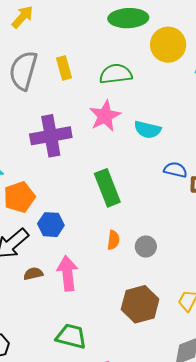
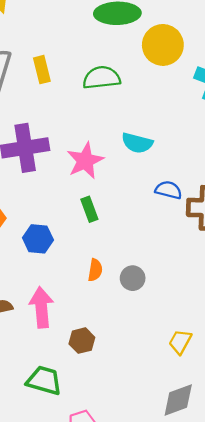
pink star: (105, 116) -> (85, 161), moved
green rectangle: (107, 188) -> (89, 209), size x0.6
blue hexagon: (51, 225) -> (38, 239), moved
brown hexagon: (140, 304) -> (82, 341), moved, size x0.6

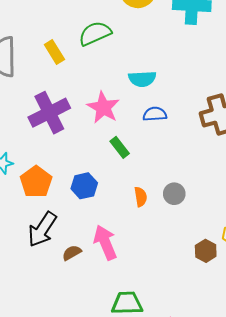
yellow rectangle: (42, 70) -> (54, 52), moved
blue semicircle: (169, 190) -> (155, 114), moved
brown hexagon: (82, 341) -> (206, 251), moved

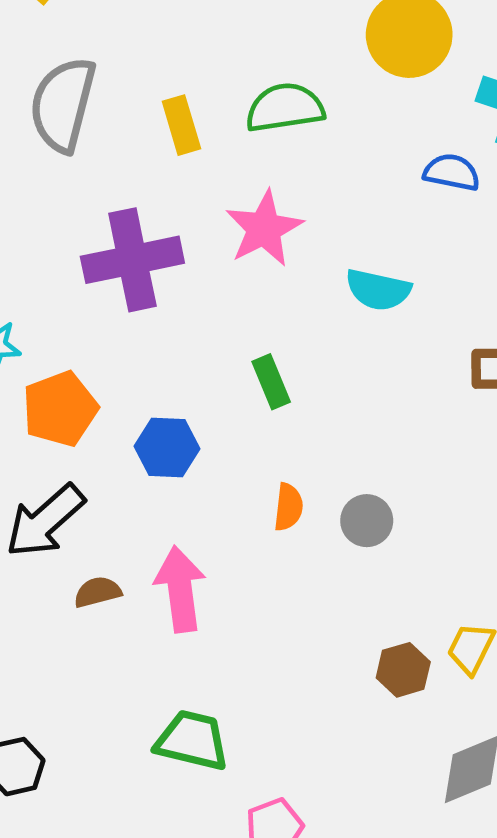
cyan semicircle: (142, 79) -> (378, 290), moved
pink star: (103, 108) -> (264, 229), moved
blue semicircle: (155, 114) -> (452, 172), moved

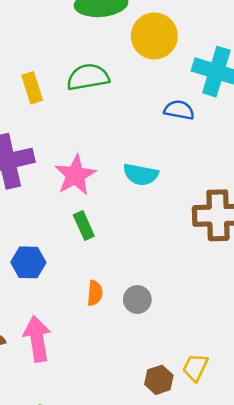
pink star: (264, 229) -> (75, 175), moved

